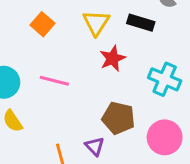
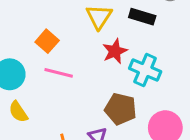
orange square: (42, 24) -> (47, 41), moved
cyan cross: (165, 79) -> (145, 70), moved

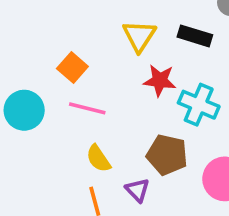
red star: (115, 51) -> (160, 80), turned 30
yellow semicircle: (18, 112) -> (98, 158), moved

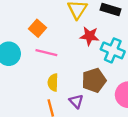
brown pentagon: (167, 155) -> (94, 80), turned -30
yellow semicircle: (98, 158) -> (53, 83), turned 35

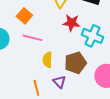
yellow semicircle: (53, 83) -> (47, 60), moved

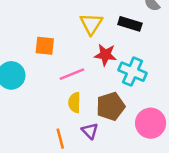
orange square: (24, 16) -> (45, 46), turned -35
pink line: (32, 38) -> (72, 74), moved, turned -36

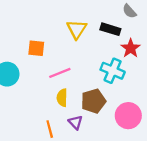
red star: (105, 55) -> (131, 48), moved, turned 30

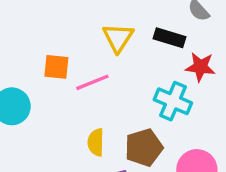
red star: (131, 48) -> (200, 67), turned -30
pink line: (60, 73) -> (92, 82), moved

